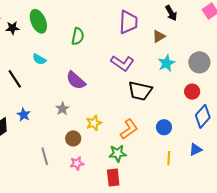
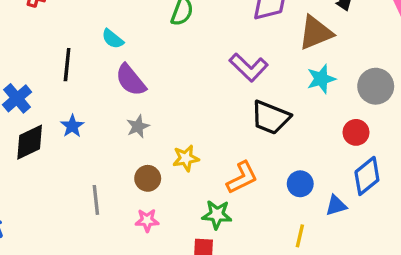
brown triangle: (159, 36) -> (316, 33), size x1.6
black line: (15, 79) -> (67, 65), turned 30
purple semicircle: (76, 80) -> (131, 80), moved
blue triangle: (196, 149) -> (336, 205), moved

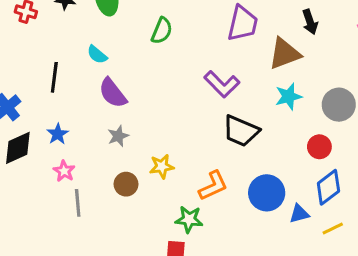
blue circle: (300, 184) -> (267, 193), size x1.5
pink star: (147, 220) -> (64, 171), moved, turned 30
yellow line: (300, 236) -> (333, 229), moved, turned 50

